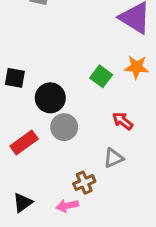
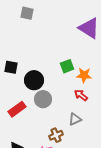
orange star: (137, 67) -> (84, 75), moved
green square: (101, 76) -> (67, 66), turned 32

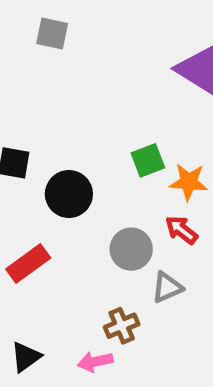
gray circle: (43, 99) -> (131, 249), moved

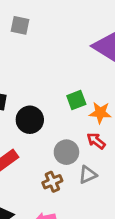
brown cross: (122, 326) -> (52, 182), moved

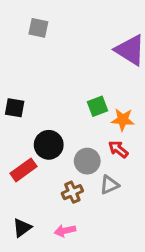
black circle: (30, 120) -> (49, 145), moved

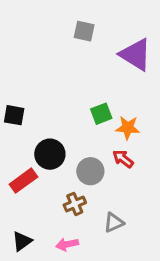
gray square: (38, 28) -> (84, 31), moved
gray triangle: (109, 185) -> (114, 223), moved

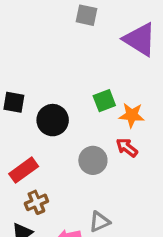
black circle: (50, 154) -> (53, 120), moved
brown cross: (75, 204) -> (36, 202), moved
gray triangle: (114, 223) -> (99, 222), moved

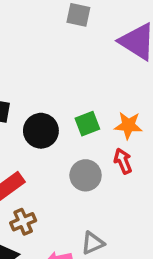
green square: (104, 101) -> (87, 124), moved
red arrow: (127, 147) -> (123, 161), turned 30

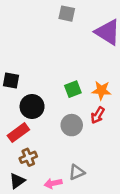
black circle: (41, 131) -> (32, 107), moved
red arrow: (123, 161) -> (98, 115), turned -126

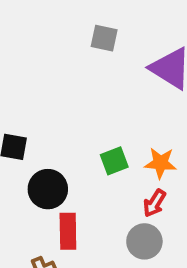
gray circle: (72, 125) -> (144, 241), moved
red rectangle: (18, 133) -> (68, 231), moved, turned -55

